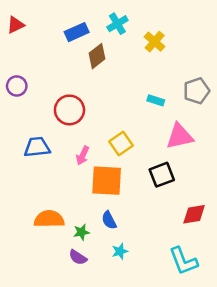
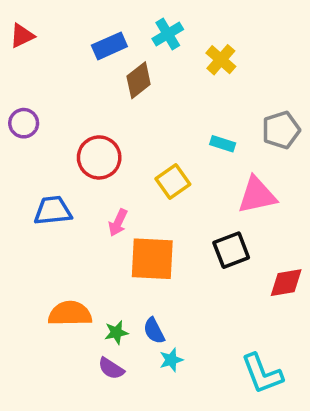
yellow square: (121, 144) -> (173, 181), moved
red diamond: (194, 214) -> (286, 283), moved
blue semicircle: (109, 220) -> (154, 331), moved

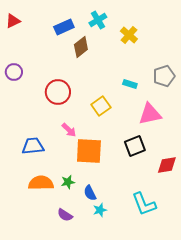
blue trapezoid: (53, 211) -> (33, 146), moved
pink arrow: (118, 223) -> (69, 130), turned -70
green star: (116, 332) -> (68, 182), moved
cyan L-shape: (262, 374) -> (144, 204), moved

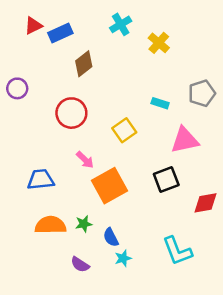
red triangle: (13, 21) -> (33, 26), moved
blue rectangle: (64, 27) -> (60, 33), moved
brown diamond: (81, 47) -> (84, 64), moved
orange square: (89, 151) -> (110, 186), turned -32

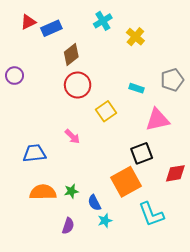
red circle: (71, 113) -> (78, 85), moved
orange square: (110, 186) -> (126, 182), moved
purple semicircle: (80, 264) -> (68, 226), turned -105

